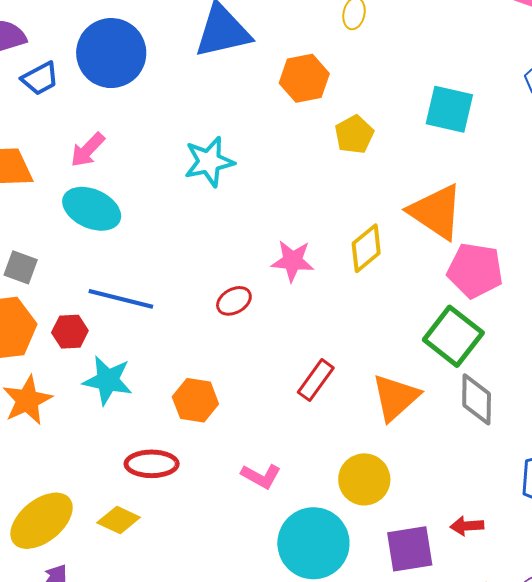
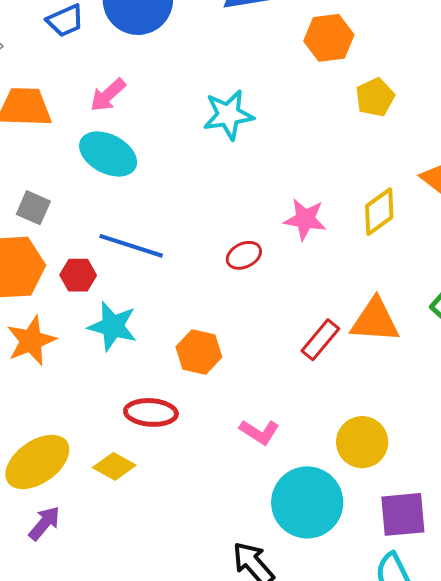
orange triangle: (395, 397) -> (375, 320), moved, turned 42

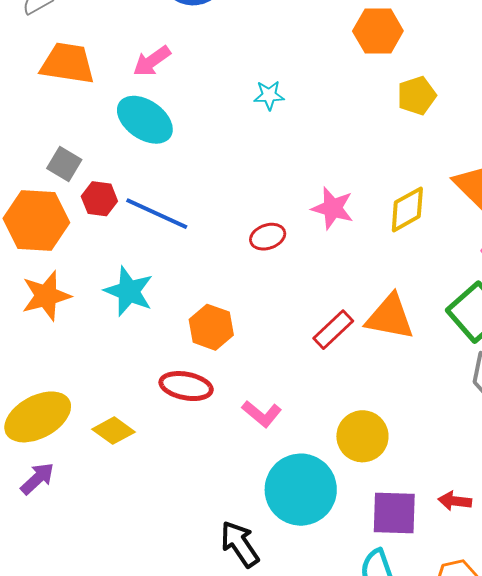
cyan star: (228, 115) -> (269, 95), size x0.6
red hexagon: (78, 275) -> (99, 199), moved
red ellipse: (151, 412) -> (186, 386), moved

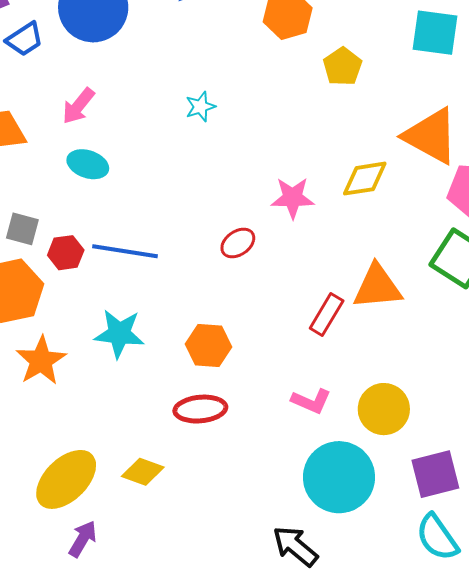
cyan ellipse: (145, 120) -> (88, 164), size x0.7
yellow diamond: (407, 209) -> (365, 179), turned 36
pink L-shape: (262, 414) -> (311, 401), moved

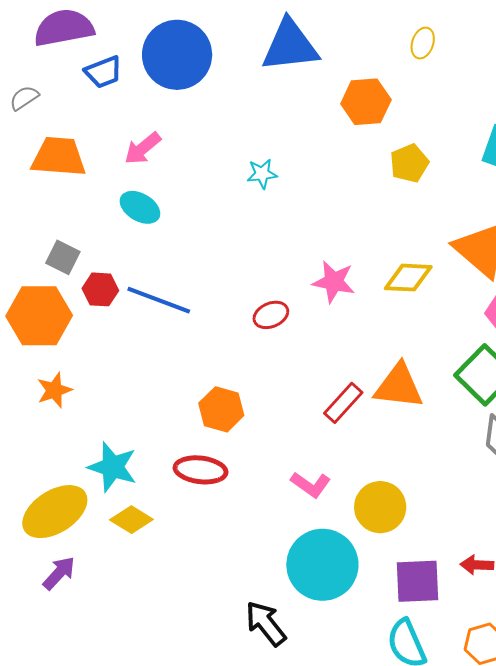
cyan star: (119, 334) -> (113, 467), moved
orange star: (41, 361) -> (54, 390), size x0.7

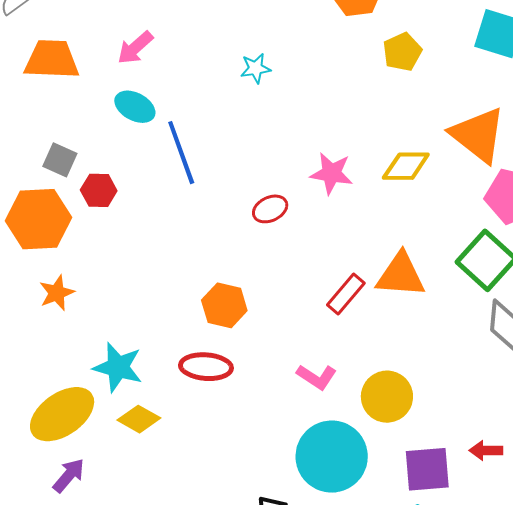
blue line: (159, 300) -> (181, 153), moved, turned 52

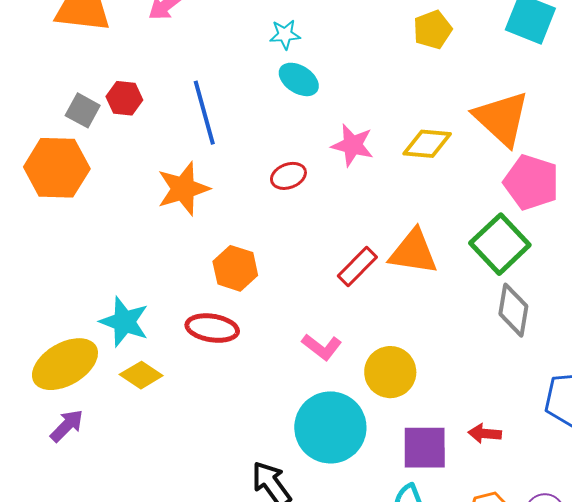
cyan ellipse: (135, 107) -> (299, 79), moved
red hexagon: (99, 190) -> (124, 98), moved
orange star: (57, 293) -> (183, 189), moved, size x1.5

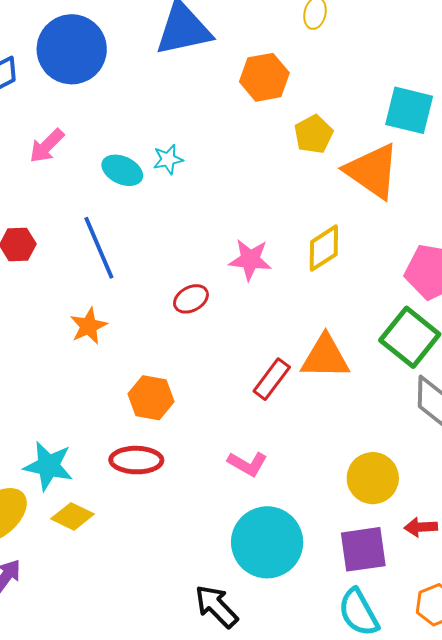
cyan ellipse: (299, 79) -> (122, 170), moved
orange triangle: (502, 118) -> (372, 171), moved
yellow diamond: (427, 144) -> (324, 248), turned -30
orange star: (183, 189) -> (89, 326), size x0.7
yellow circle: (390, 372) -> (373, 478), moved

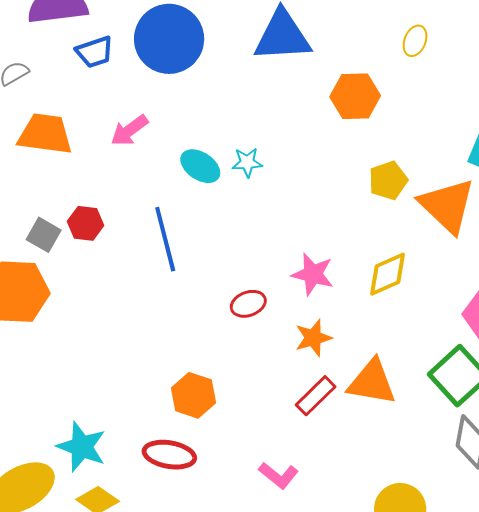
yellow pentagon: (314, 134) -> (388, 180), moved
orange star: (89, 326) -> (313, 338), moved

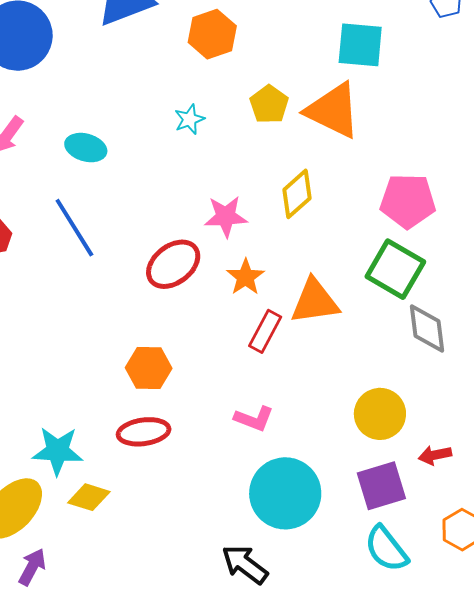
cyan star: (247, 162) -> (189, 119), moved
red ellipse: (248, 304) -> (173, 264), size x1.6

